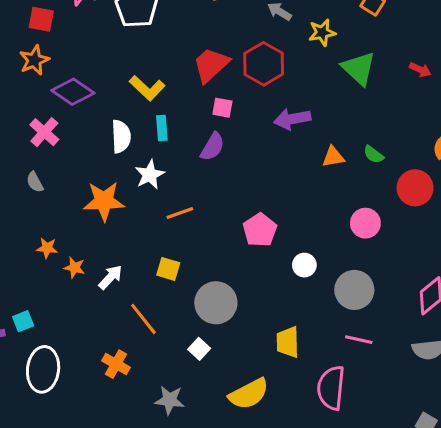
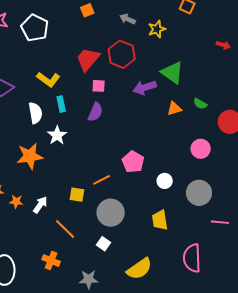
green triangle: (359, 68) -> (172, 73), moved
orange line: (180, 213) -> (102, 180), moved
pink line: (359, 340) -> (220, 222), moved
yellow trapezoid: (288, 342) -> (160, 220), moved

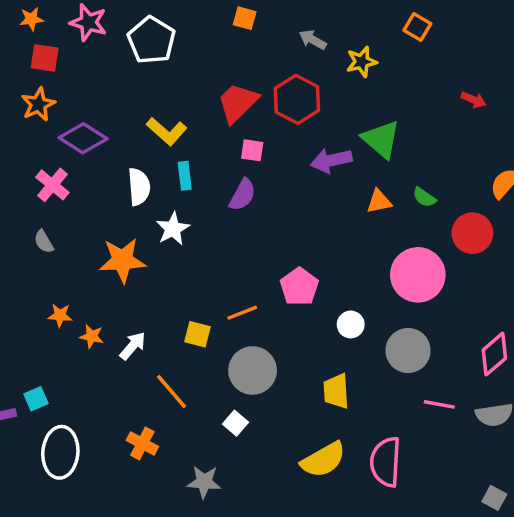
orange square: (87, 10) -> (245, 18), turned 32
pink circle: (201, 149) -> (418, 275), size x1.6
yellow semicircle: (139, 269) -> (323, 460), moved

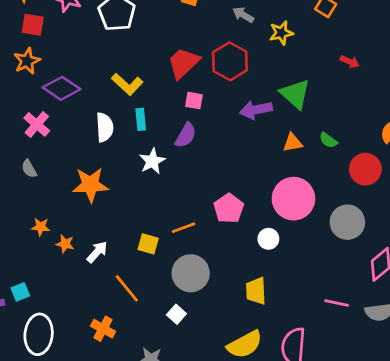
red arrow: (474, 100) -> (350, 62), moved
white star: (173, 229) -> (152, 161), moved
pink circle: (418, 275) -> (293, 199), moved
gray circle: (408, 351) -> (347, 222), moved

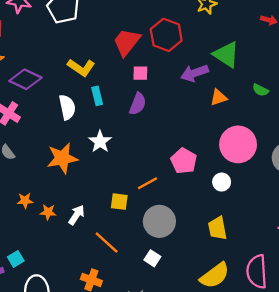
orange triangle: (293, 143) -> (218, 97), moved
white star: (152, 161) -> (100, 142), moved

